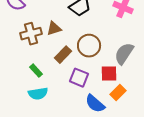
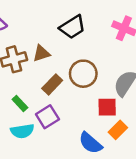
purple square: (79, 78) -> (47, 117), moved, turned 36

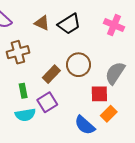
brown triangle: (41, 53) -> (42, 23), moved, turned 42
green rectangle: (20, 104) -> (23, 91), turned 32

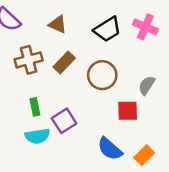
black trapezoid: (69, 24) -> (107, 29), moved
gray semicircle: (115, 73) -> (147, 85), size x0.7
brown rectangle: (51, 74) -> (64, 62), moved
orange rectangle: (109, 114) -> (144, 155), moved

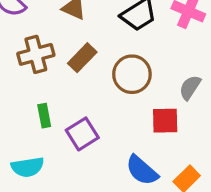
cyan semicircle: (37, 136) -> (28, 167), moved

